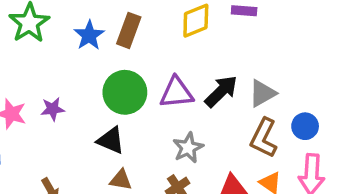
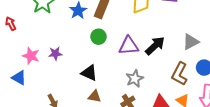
green circle: (125, 92) -> (99, 37), moved, size x0.6
gray triangle: (262, 93) -> (191, 42), moved

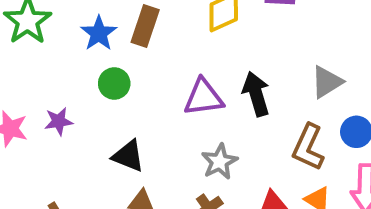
green circle: (99, 37) -> (114, 83), moved
black arrow: (155, 46) -> (256, 94), turned -60

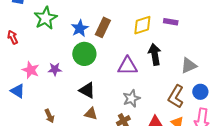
green circle: (114, 83) -> (84, 54), size x1.5
black arrow: (256, 94) -> (155, 54), moved

